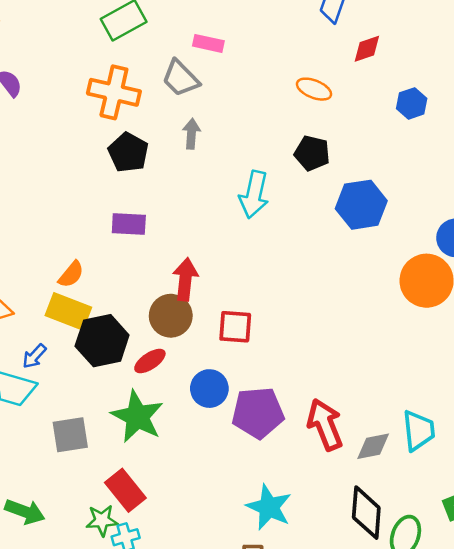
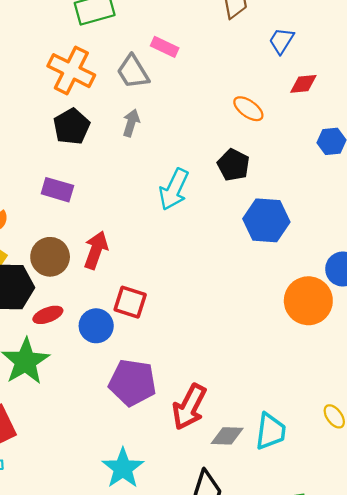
brown circle: (171, 316) -> (50, 257), moved
blue circle: (209, 389) -> (96, 326), moved
red arrow: (325, 425) -> (189, 407), turned -144

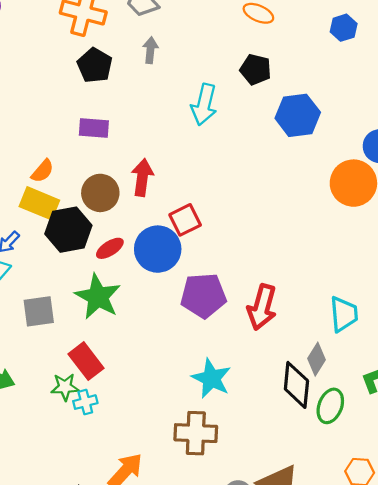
red square: (130, 302) -> (185, 220), turned -32
blue circle: (96, 326) -> (158, 249), size x1.4
gray diamond: (227, 436) -> (316, 359), moved, turned -48

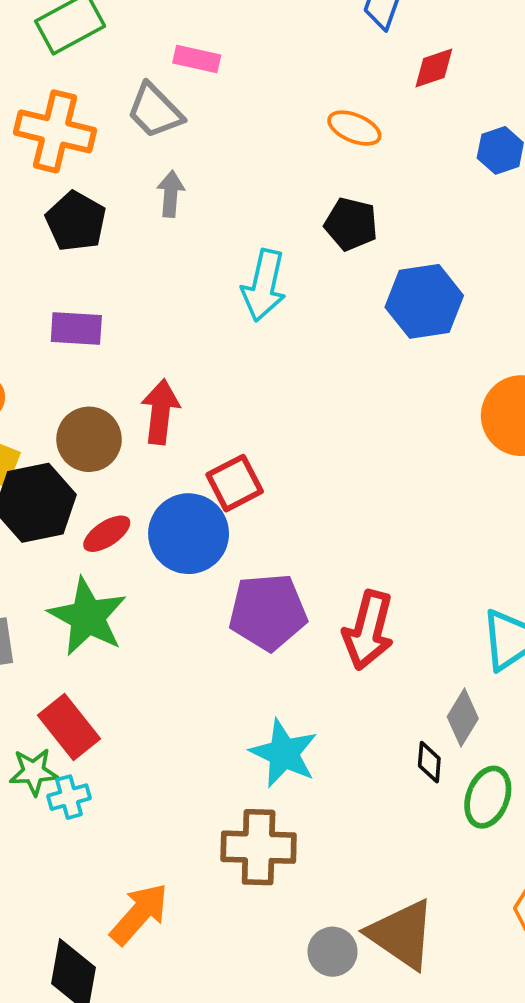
black diamond: (296, 385) -> (429, 762), size x0.5

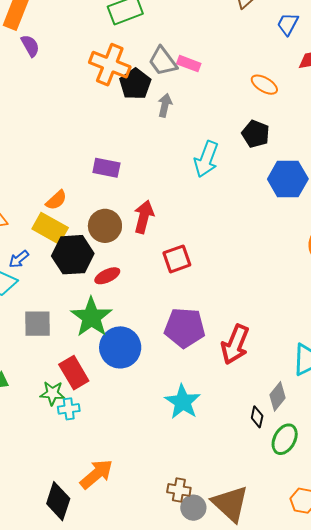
pink rectangle: (197, 59) -> (189, 64), moved
black pentagon: (76, 221) -> (135, 84), moved
blue circle: (189, 534) -> (120, 347), moved
brown cross: (259, 847) -> (179, 490), moved, size x0.6

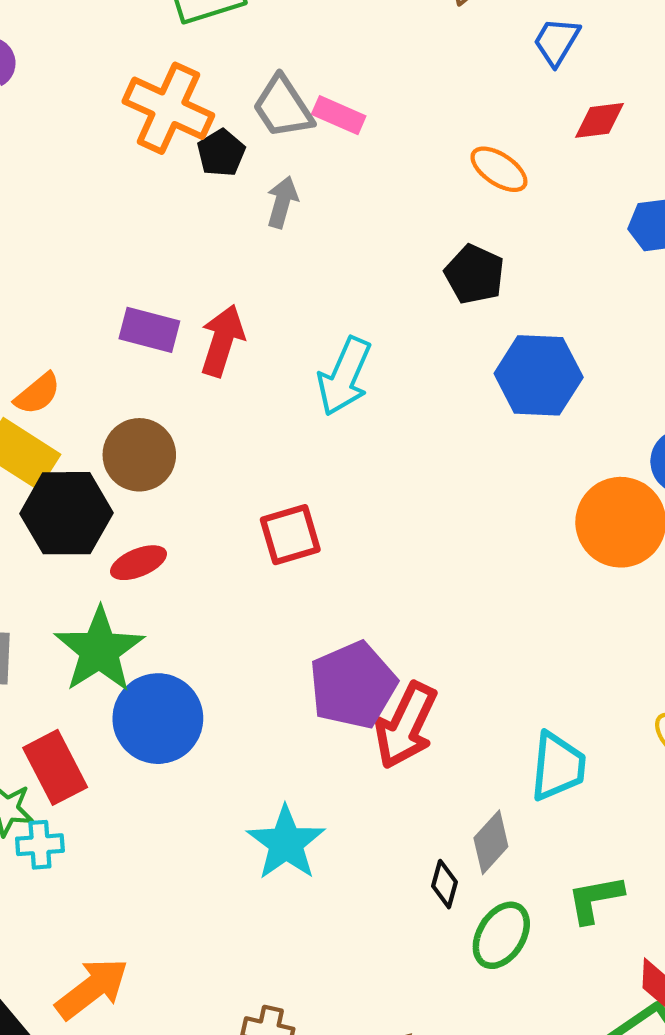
black pentagon: (135, 84) -> (221, 153), size x0.7
cyan arrow: (206, 159) -> (344, 376), moved
red arrow: (144, 217) -> (222, 341), moved
purple pentagon: (185, 328) -> (353, 685), moved, turned -30

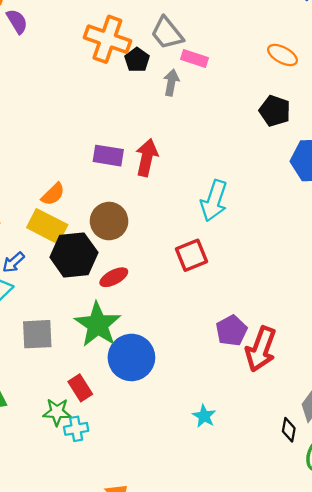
pink rectangle: (339, 115) -> (195, 58), moved
cyan arrow: (344, 376) -> (214, 201), moved
purple pentagon: (353, 685) -> (231, 331), size x0.7
red rectangle: (55, 767) -> (80, 388), size x0.7
cyan star: (286, 843) -> (204, 416), size x0.6

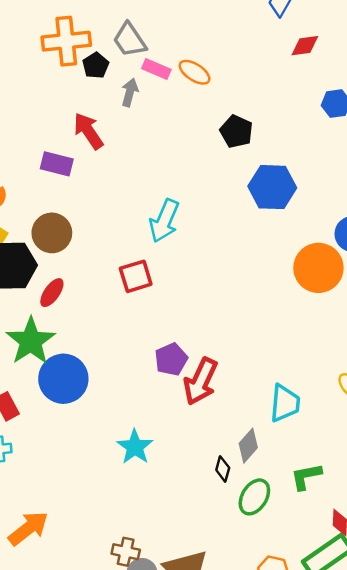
orange cross: (107, 39) -> (66, 41), turned -30
orange ellipse: (282, 55) -> (195, 72), moved
red arrow: (147, 158) -> (88, 131), moved, turned -51
red ellipse: (114, 277) -> (52, 293), turned -32
cyan star: (204, 416) -> (135, 447), size x1.4

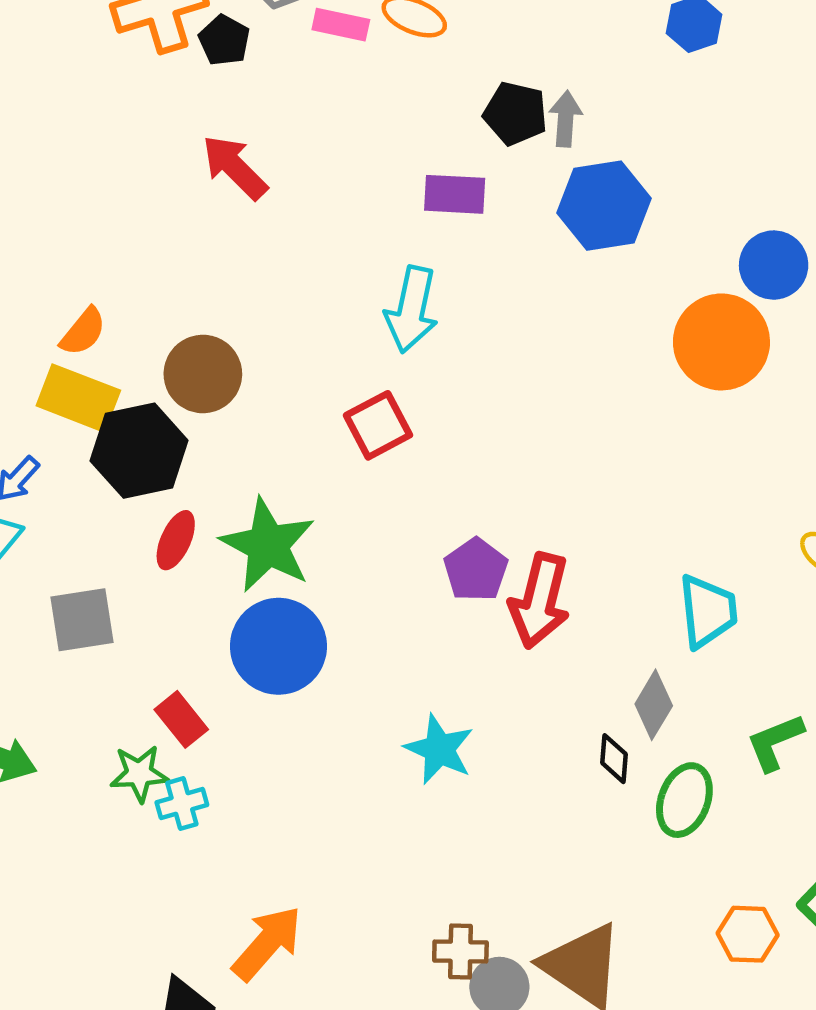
gray arrow: (130, 92) -> (566, 119), moved
purple rectangle: (57, 164) -> (455, 194), moved
red ellipse: (52, 293) -> (176, 540), moved
green star: (31, 341) -> (268, 545), moved

